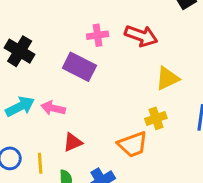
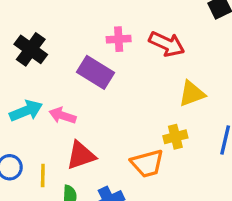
red triangle: (73, 142) -> (81, 155), size x1.4

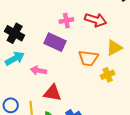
cyan arrow: (26, 111) -> (15, 58), moved
red triangle: (81, 155) -> (52, 93), turned 36
orange trapezoid: (147, 163) -> (88, 58), moved, turned 30

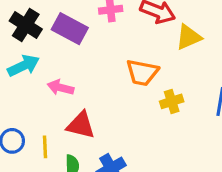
purple rectangle: (55, 42) -> (70, 29), moved
yellow triangle: (114, 48) -> (189, 37), moved

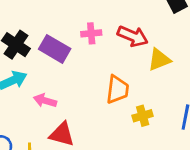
orange trapezoid: (142, 73) -> (117, 90), turned -96

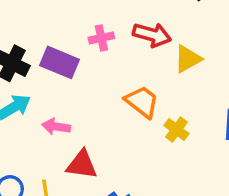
orange trapezoid: (117, 90) -> (142, 102), turned -52
yellow cross: (143, 116) -> (177, 130), turned -30

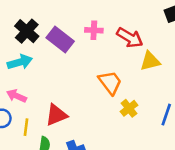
pink arrow: (56, 127) -> (16, 96), moved
red triangle: (82, 165) -> (56, 115), turned -45

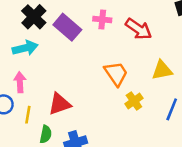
yellow triangle: (150, 61) -> (162, 70), moved
pink arrow: (16, 96) -> (20, 82), turned 60

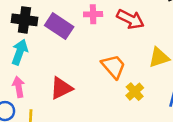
black cross: (34, 17) -> (24, 20), turned -30
cyan arrow: (25, 48) -> (20, 52), turned -50
red triangle: (59, 104) -> (61, 88), moved

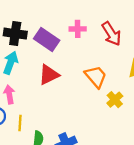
red arrow: (130, 19) -> (111, 34), turned 30
red triangle: (61, 88) -> (49, 75), moved

